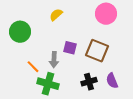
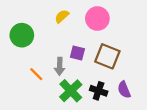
pink circle: (106, 14) -> (97, 19), moved
black cross: (89, 82) -> (99, 91), turned 35
green cross: (48, 84) -> (71, 91), moved, turned 30

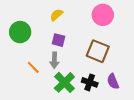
pink circle: (97, 19) -> (103, 15), moved
purple square: (77, 53) -> (58, 40), moved

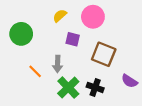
pink circle: (103, 15) -> (93, 17), moved
purple square: (58, 40) -> (73, 39), moved
purple semicircle: (113, 81) -> (129, 81), moved, turned -35

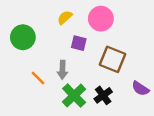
black cross: (95, 87) -> (103, 95), turned 35

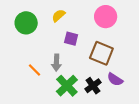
pink circle: (101, 19) -> (106, 17), moved
green circle: (23, 37) -> (26, 23), moved
purple semicircle: (140, 88) -> (115, 79), moved

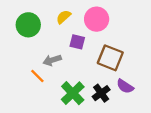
pink circle: (106, 17) -> (97, 19), moved
gray arrow: (56, 63) -> (52, 60), moved, turned 70

